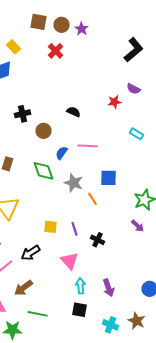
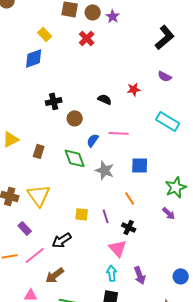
red star: (115, 102) -> (134, 89), moved
cyan rectangle: (137, 134) -> (168, 121), size x1.6
orange line: (93, 199) -> (130, 198), moved
pink triangle: (70, 261) -> (118, 248), moved

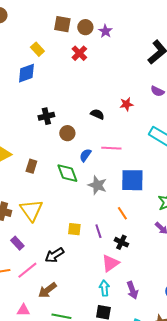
blue square: (140, 165) -> (132, 180), size x1.4
pink triangle: (118, 248) -> (110, 263), turned 36

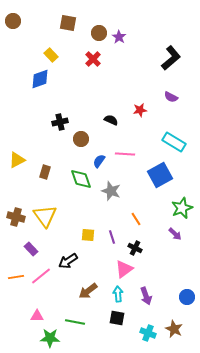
brown square: (62, 24) -> (68, 23), moved
blue square: (132, 180) -> (160, 175), moved, turned -30
brown arrow: (47, 290) -> (88, 291), moved

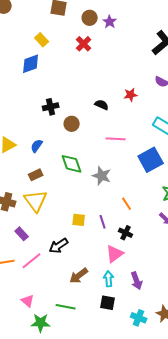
blue semicircle: (99, 161) -> (37, 146), moved
brown rectangle: (45, 172) -> (36, 175), moved, turned 48
pink triangle: (37, 316) -> (28, 301), turned 40

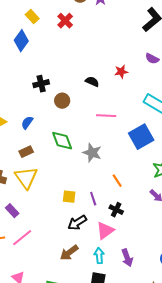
red cross: (84, 44) -> (65, 21), moved
blue diamond: (31, 64) -> (21, 41), turned -35
black arrow: (59, 246) -> (77, 223), moved

